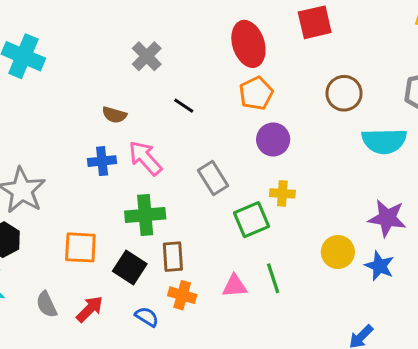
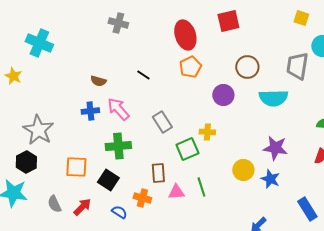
gray cross: (147, 56) -> (118, 23), moved, turned -30
purple circle: (273, 139) -> (223, 95), moved
brown rectangle: (173, 257) -> (158, 173), moved

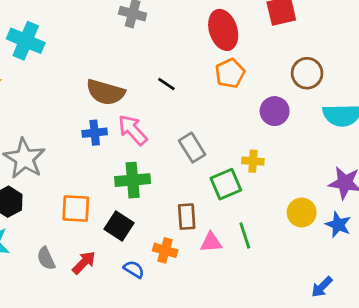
brown semicircle: (98, 81) -> (106, 92), size x1.8

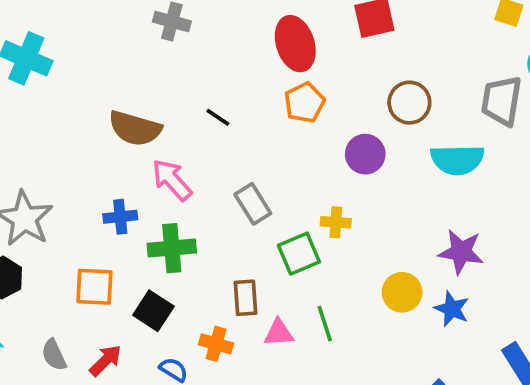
blue cross: (95, 133) -> (120, 217), moved

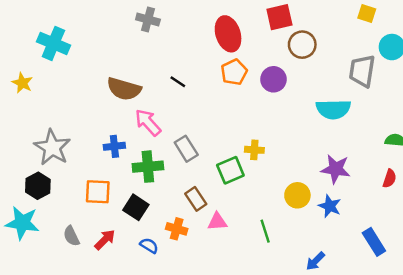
brown circle: (409, 103) -> (302, 45), moved
purple circle: (365, 154) -> (273, 79), moved
gray rectangle: (253, 204) -> (186, 149), moved
brown rectangle: (245, 298) -> (196, 199), turned -30
green line: (325, 324) -> (265, 231), moved

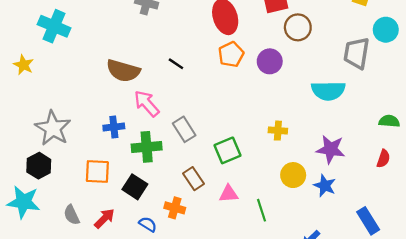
yellow cross: (254, 150) -> (278, 131), moved
pink triangle: (217, 222) -> (229, 194), moved

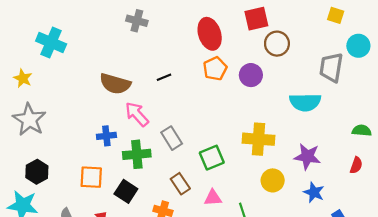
black line: (176, 64) -> (164, 77), turned -56
gray star: (53, 128) -> (29, 120), moved
yellow cross: (278, 131) -> (258, 139), size x1.8
blue star: (325, 186) -> (314, 192), moved

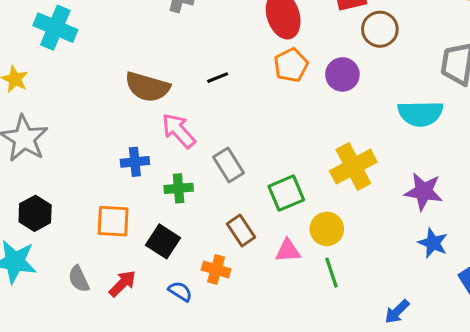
yellow cross: (258, 139) -> (353, 167), turned -32
green cross: (137, 154) -> (179, 188), size x0.7
yellow circle: (273, 180) -> (327, 229), moved

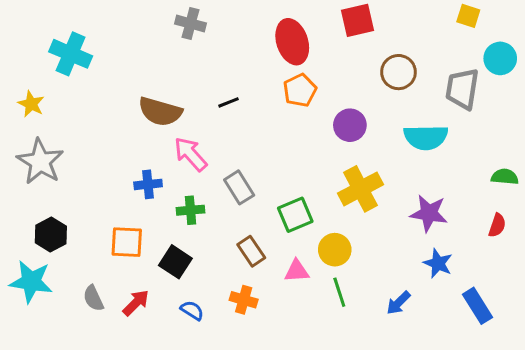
brown circle: (380, 29) -> (398, 72), moved
purple circle: (342, 74) -> (350, 125), moved
orange cross: (216, 269) -> (244, 300), moved
blue arrow: (397, 312) -> (398, 303), moved

